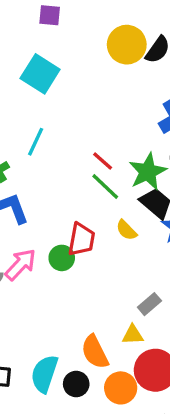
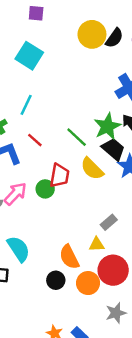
red line: (103, 161) -> (35, 140), moved
yellow semicircle: (126, 230) -> (92, 169), size x1.5
cyan semicircle: (44, 374) -> (19, 249), moved, turned 128

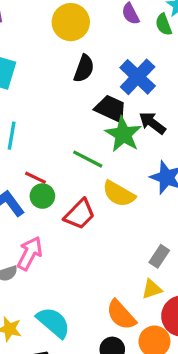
black semicircle: (114, 38) -> (84, 68), moved
black trapezoid: (113, 149) -> (111, 109), moved
red trapezoid: (59, 176) -> (80, 214), turned 50
green circle: (45, 189) -> (42, 196), moved

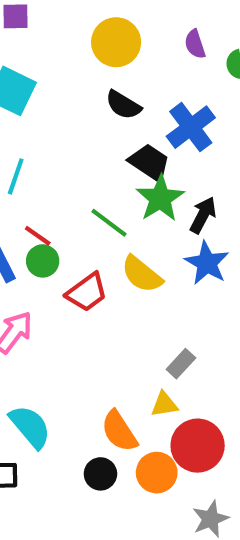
black semicircle: (84, 68) -> (123, 105), turned 92
black arrow: (152, 123) -> (203, 215), moved, turned 72

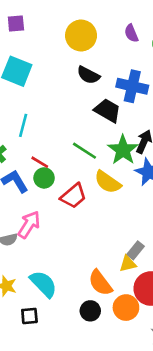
blue cross: (191, 127) -> (132, 86), turned -36
green star: (160, 198) -> (123, 150), moved
gray rectangle: (181, 364) -> (135, 250), moved

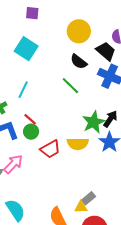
black trapezoid: (108, 110) -> (106, 51), moved
green line: (85, 151) -> (70, 86), moved
yellow semicircle: (108, 182) -> (78, 144), turned -45

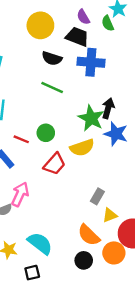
green circle: (31, 132) -> (46, 133), moved
gray rectangle: (89, 198) -> (97, 196), moved

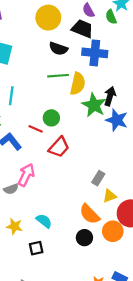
green line: (52, 87) -> (58, 76), turned -30
red line: (21, 139) -> (36, 129), moved
yellow semicircle: (82, 148) -> (78, 84), moved, turned -60
cyan semicircle: (40, 243) -> (44, 221), size x0.7

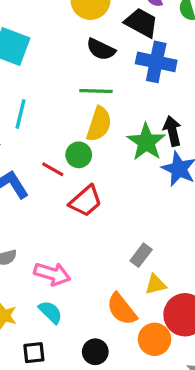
yellow semicircle: (78, 84) -> (99, 124), moved
black arrow: (110, 96) -> (172, 131), turned -36
pink arrow: (26, 175) -> (52, 274), moved, turned 75
black circle: (84, 238) -> (95, 352), moved

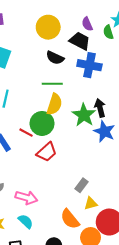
green circle: (79, 155) -> (42, 123), size x1.5

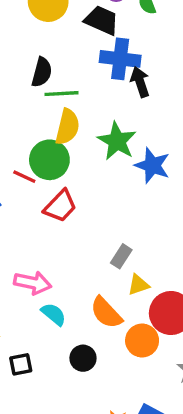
black semicircle: (55, 58) -> (42, 72), moved, turned -96
black arrow: (100, 108) -> (140, 82), moved
cyan semicircle: (26, 221) -> (54, 314), moved

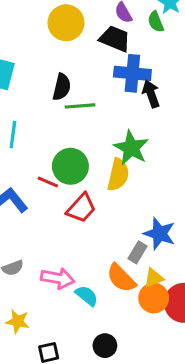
yellow semicircle: (67, 127) -> (118, 175), moved
blue star: (152, 166) -> (160, 234), moved
orange semicircle: (106, 313) -> (121, 278), moved
cyan semicircle: (54, 314) -> (87, 296), moved
orange circle: (142, 340) -> (154, 298), moved

